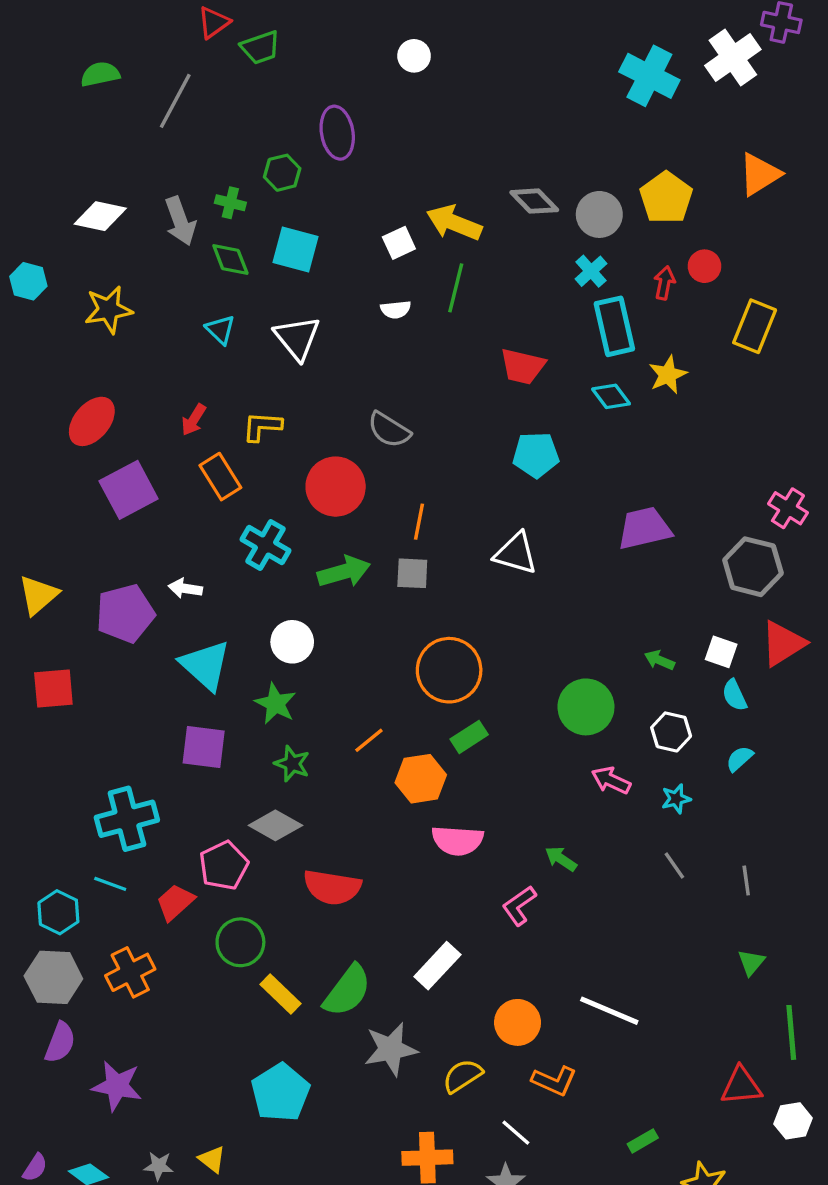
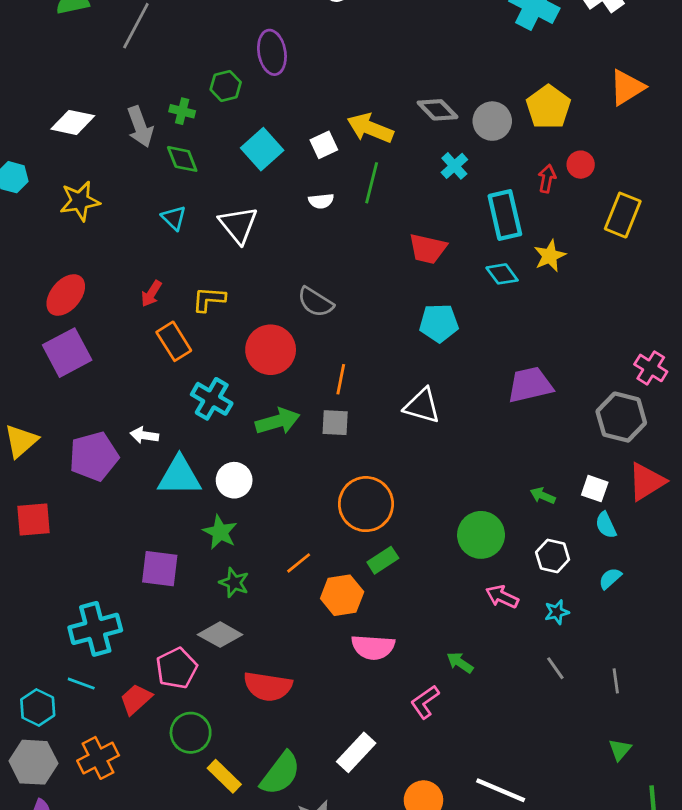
cyan square: (295, 249) -> (262, 149), moved, turned 33
cyan cross: (591, 271) -> (454, 166), moved
purple square: (129, 490) -> (67, 353), moved
cyan triangle: (205, 665) -> (179, 476), moved, turned -42

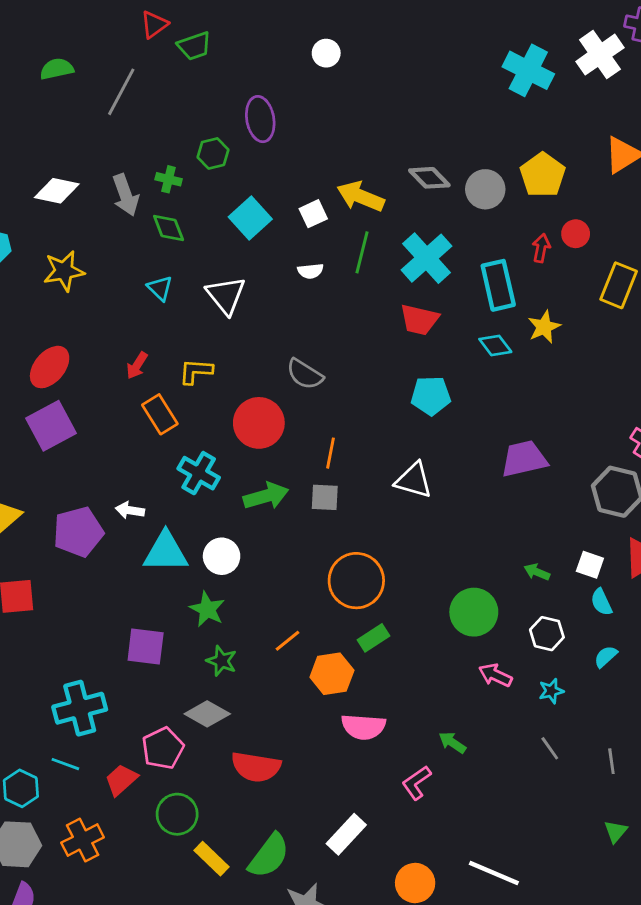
cyan cross: (454, 166) -> (427, 258), moved, size x1.8

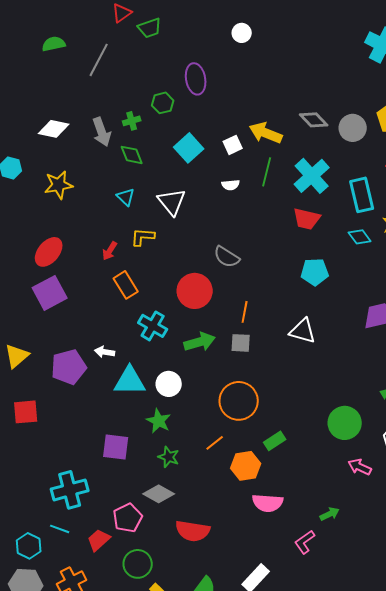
green cross: (169, 179) -> (132, 121), turned -30
yellow L-shape: (196, 371) -> (143, 237), moved
orange circle: (356, 581) -> (239, 401), moved
green arrow: (452, 743) -> (330, 514), turned 120

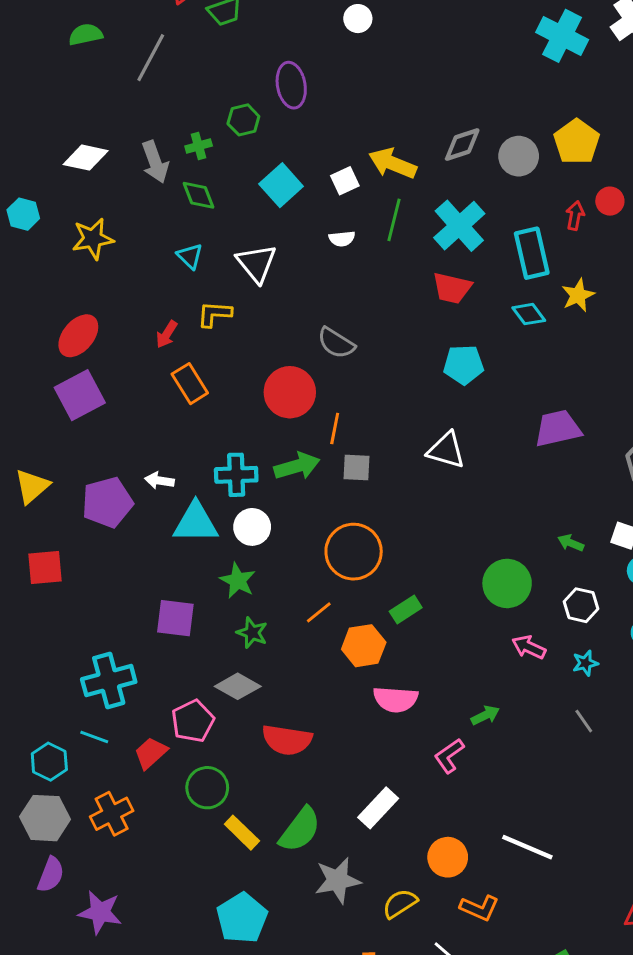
gray diamond: (314, 120) -> (462, 145), turned -64
orange line: (245, 312) -> (335, 428), moved
cyan cross: (153, 326) -> (236, 475), moved, turned -32

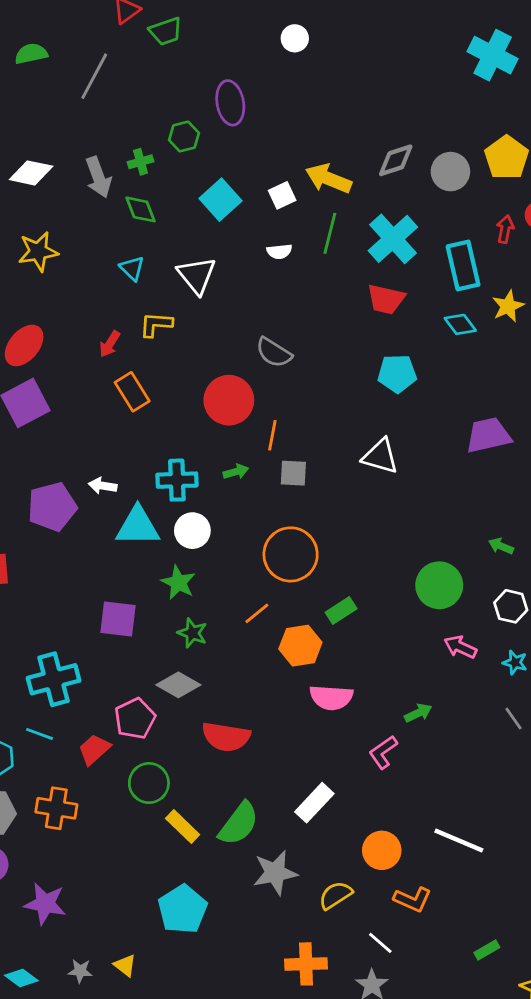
green arrow: (297, 466) -> (236, 472), size x0.6
cyan star: (585, 663) -> (515, 662), turned 30
orange cross: (112, 814) -> (56, 808), turned 36

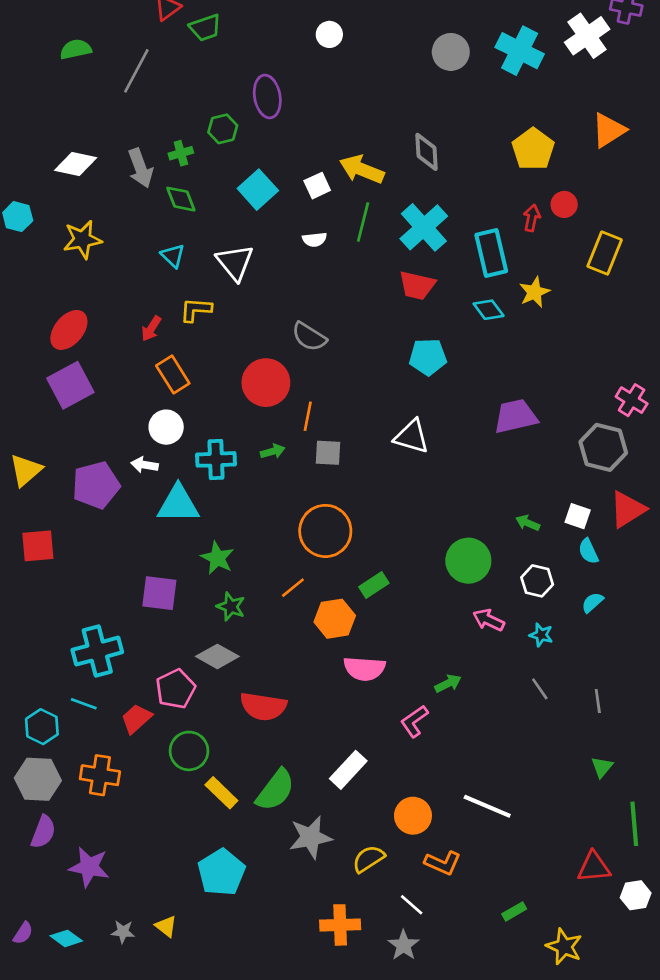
gray diamond: (396, 160) -> (426, 152), turned -75
gray circle: (450, 172) -> (451, 52), moved
white circle: (192, 531) -> (166, 427), moved

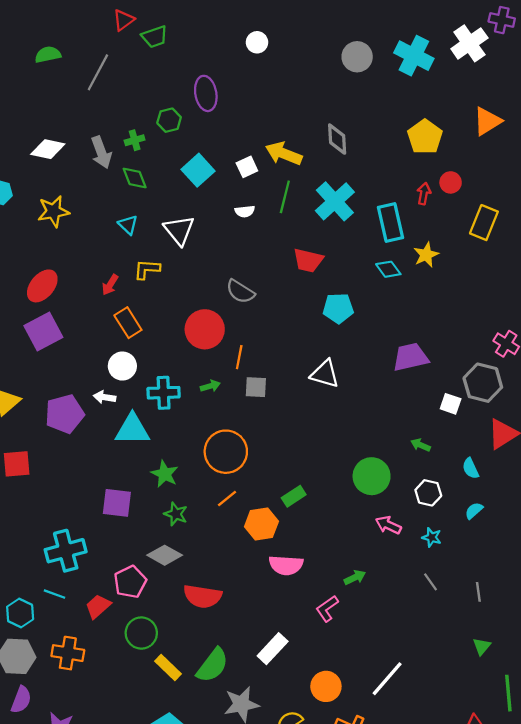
red trapezoid: (417, 285) -> (308, 260), moved
white square: (578, 516) -> (451, 404), moved
orange circle: (325, 531) -> (226, 452), moved
white line: (487, 806) -> (387, 679), turned -72

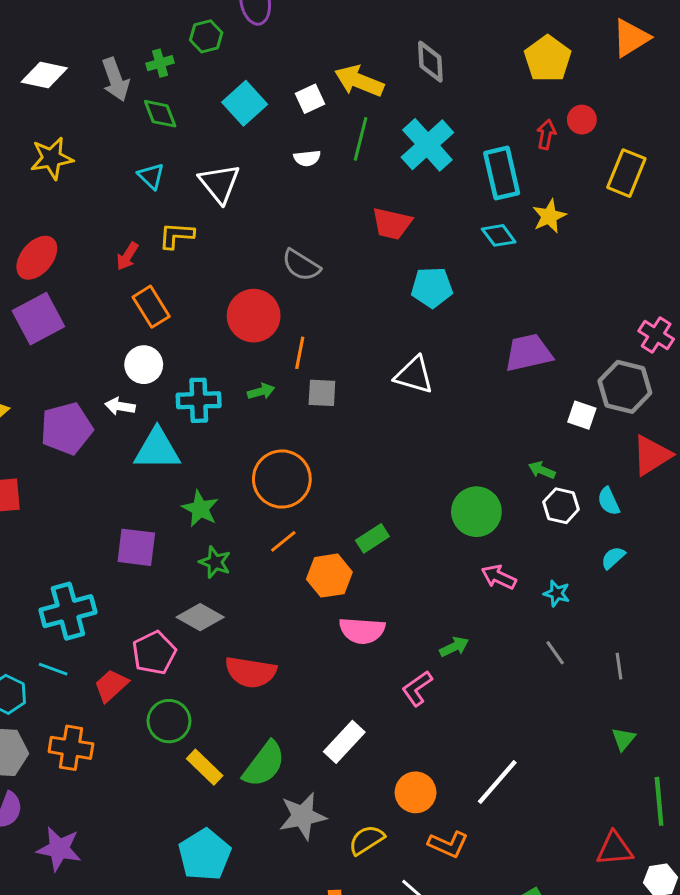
white hexagon: (428, 493) -> (561, 506), moved

